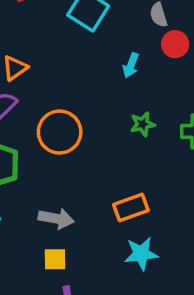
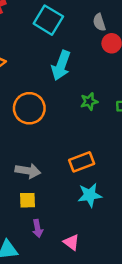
cyan arrow: (131, 65) -> (61, 65), moved, size x1.6

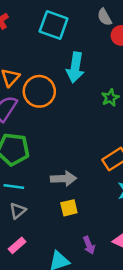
orange circle: (29, 108) -> (39, 91), moved
purple arrow: (38, 229) -> (89, 245), moved

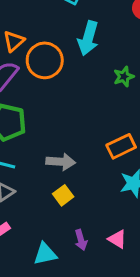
yellow square: (69, 208) -> (63, 195), turned -30

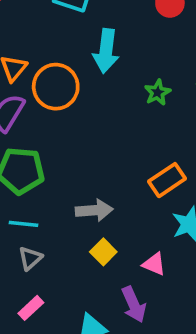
pink triangle: (117, 239) -> (154, 264), moved
purple arrow: (81, 240) -> (134, 304), size x1.4

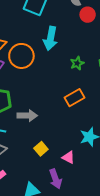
orange rectangle: (167, 180) -> (75, 98), moved
gray arrow: (94, 210) -> (27, 116), moved

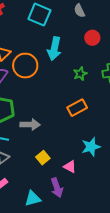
red circle: (88, 15) -> (92, 38), moved

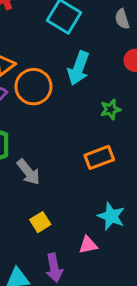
gray arrow: (30, 125) -> (28, 172), turned 42
cyan star: (91, 147) -> (111, 216), turned 30
pink triangle: (70, 167) -> (88, 245), moved, turned -48

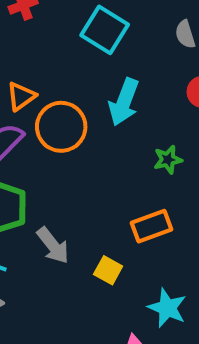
yellow square: (40, 222) -> (108, 270), moved, turned -30

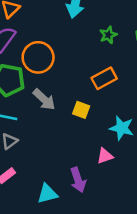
orange circle: (61, 127) -> (38, 57), moved

